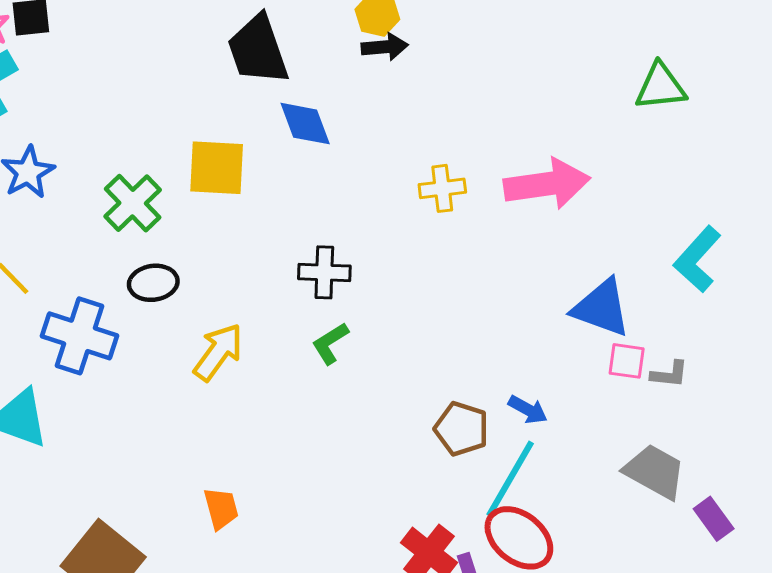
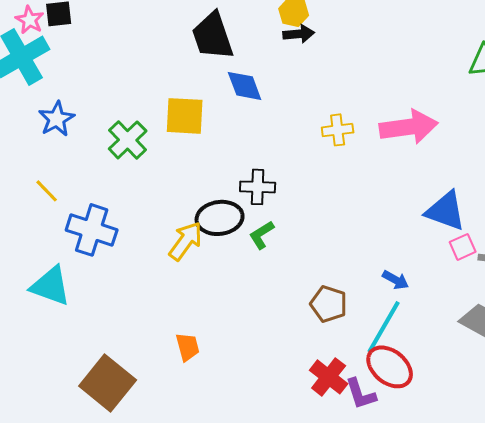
black ellipse: (153, 283) -> (220, 218), moved, size x1.4
pink square: (627, 361) -> (463, 247), turned -32
brown pentagon: (461, 429) -> (329, 304), moved

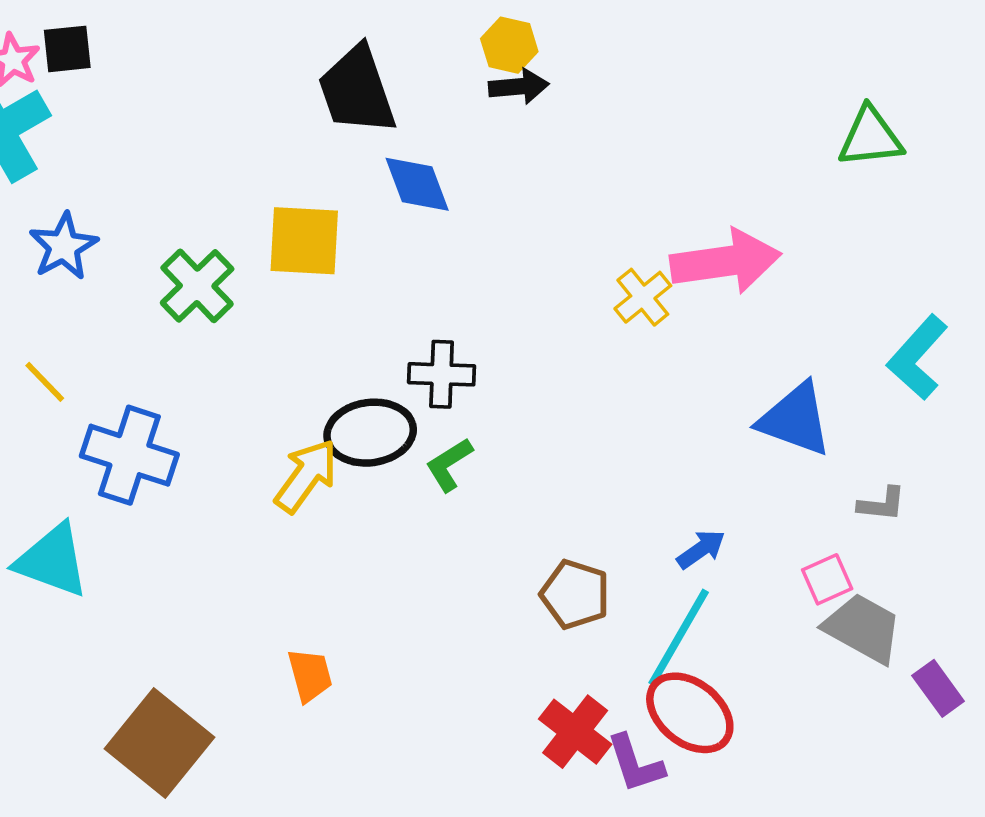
yellow cross: (338, 130) -> (643, 297), moved, turned -32
pink square: (463, 247) -> (827, 579), moved
blue arrow: (396, 280) -> (701, 549), turned -64

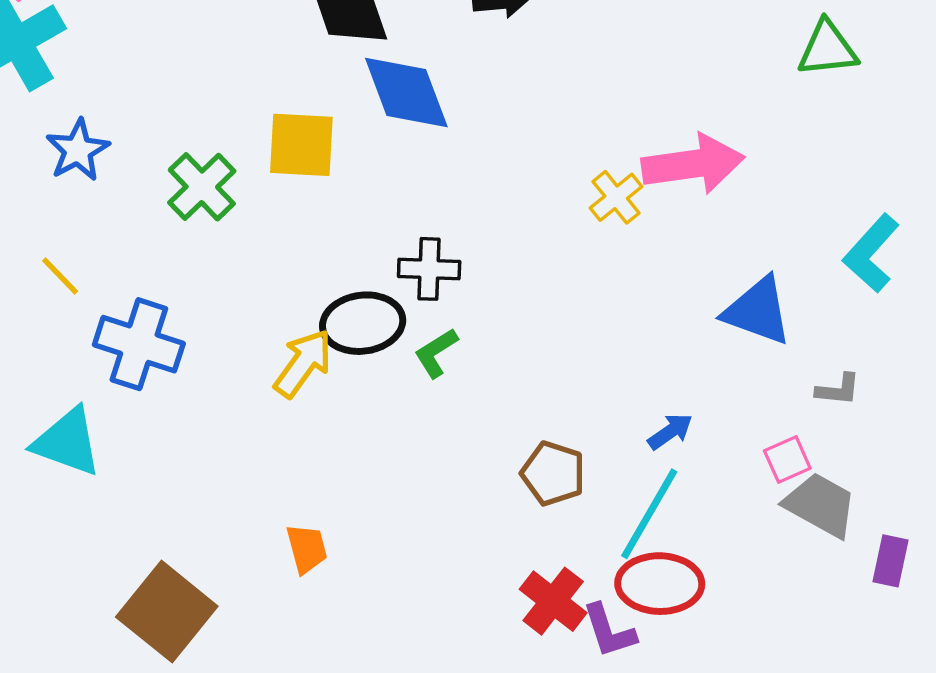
blue diamond: (417, 184) -> (406, 92), size x1.4
purple rectangle: (938, 688) -> (890, 561), turned 48
red ellipse: (690, 713) -> (660, 584), turned -38

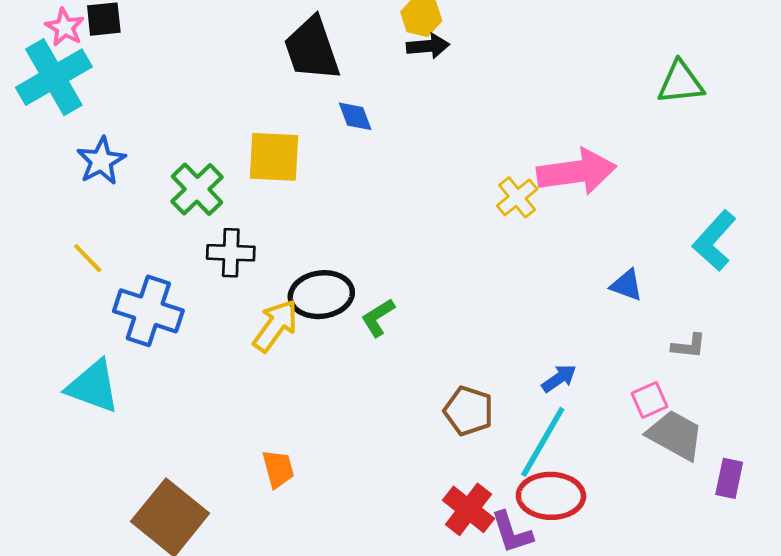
blue diamond: (406, 92) -> (355, 116), size x0.5
black cross: (429, 269) -> (231, 253), moved
blue triangle: (758, 311) -> (627, 285), size x0.6

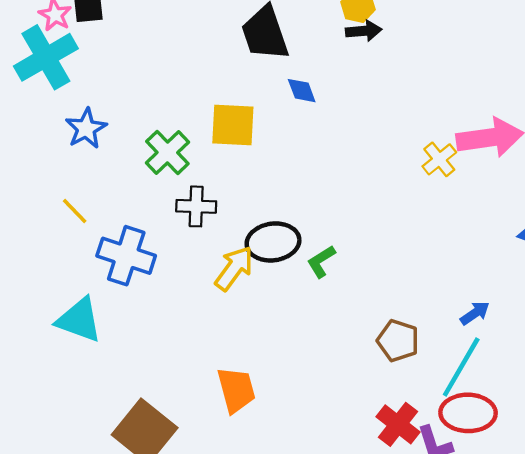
orange trapezoid: (278, 469) -> (236, 390), size x1.4

